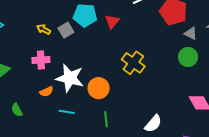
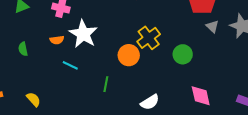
green circle: (188, 57) -> (183, 54), moved
orange circle: (99, 88) -> (129, 55), moved

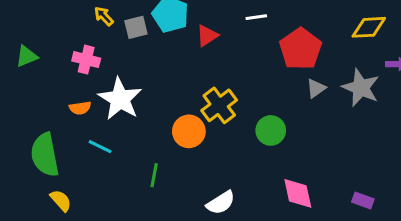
gray triangle: (212, 26) -> (316, 88), turned 40
green semicircle: (23, 49) -> (45, 155), moved, size x2.0
yellow semicircle: (33, 99) -> (61, 200), moved

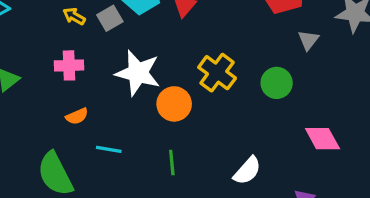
gray triangle: (316, 88) -> (308, 40), moved
white star: (120, 99) -> (138, 73), moved
orange circle: (189, 131) -> (174, 104), moved

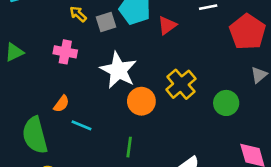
orange semicircle: (77, 116) -> (61, 104), moved, turned -42

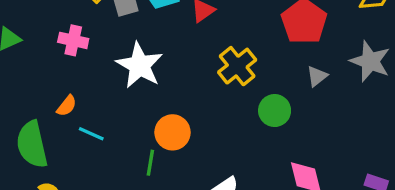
yellow cross: (181, 84) -> (237, 66), moved
orange circle: (141, 101) -> (173, 132), moved

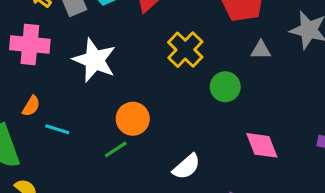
pink cross: (73, 40) -> (30, 44), size x1.4
gray triangle: (317, 76) -> (261, 50), turned 45
green line: (150, 163) -> (116, 149), turned 55

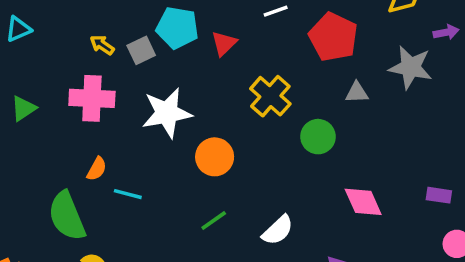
white star: (94, 60) -> (167, 113), turned -30
orange circle: (133, 119) -> (215, 157), moved
green line: (116, 149) -> (214, 220), moved

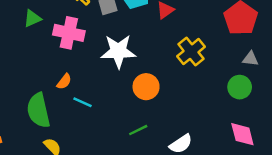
green triangle: (23, 108) -> (32, 19), moved
green circle: (318, 137) -> (240, 87), moved

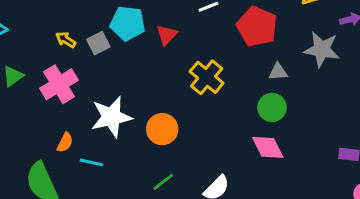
pink cross: (69, 33) -> (59, 84), turned -32
white star: (118, 51) -> (111, 117), moved
pink diamond: (242, 134) -> (268, 147), moved

